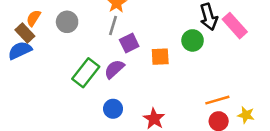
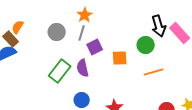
gray circle: (67, 22) -> (57, 32), moved
purple semicircle: (114, 69) -> (83, 68), turned -60
orange line: (217, 100) -> (154, 72), moved

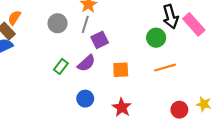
orange square: (120, 58) -> (121, 70), moved
purple semicircle: (83, 68) -> (86, 63), turned -120
green rectangle: (60, 71) -> (61, 66), size x0.6

